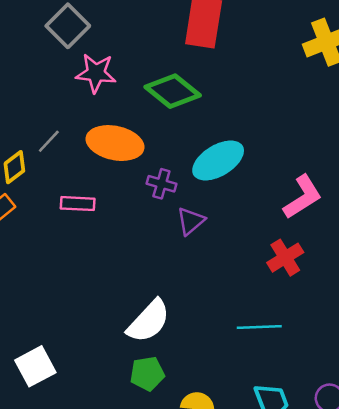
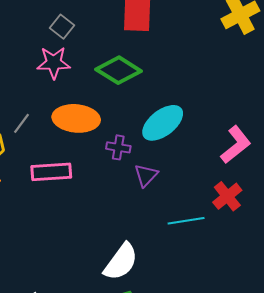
gray square: (68, 26) -> (62, 27), moved, size x0.7
pink rectangle: (78, 204) -> (51, 172), size x1.4
cyan line: (259, 327) -> (186, 221), moved

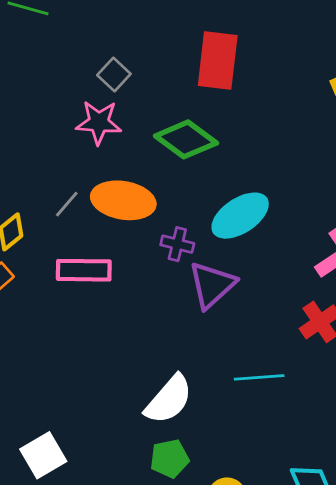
gray line: (21, 123) -> (67, 204), moved
purple triangle: (146, 175) -> (212, 285), size x1.5
cyan line: (186, 221) -> (259, 377), moved

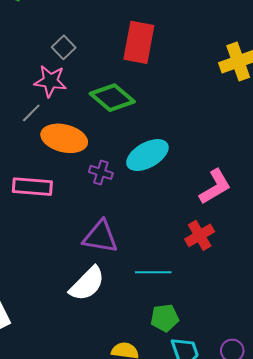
gray line: (67, 204) -> (31, 113), moved
purple triangle: (212, 285) -> (100, 237), moved, turned 48
green pentagon: (170, 459) -> (165, 318), moved

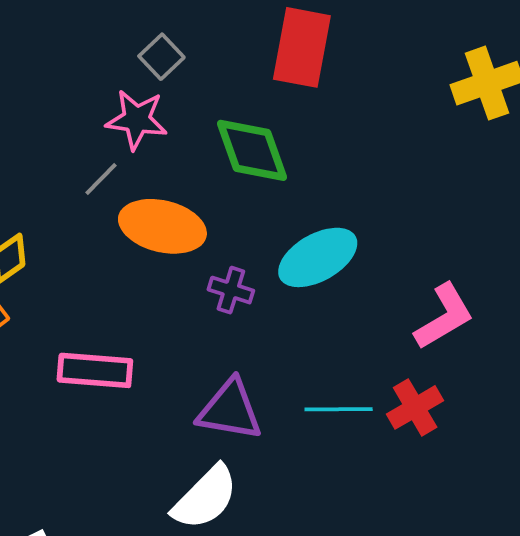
green diamond: (112, 98) -> (252, 150), turned 30
pink rectangle: (32, 187) -> (95, 370), moved
cyan line: (153, 272) -> (339, 409), moved

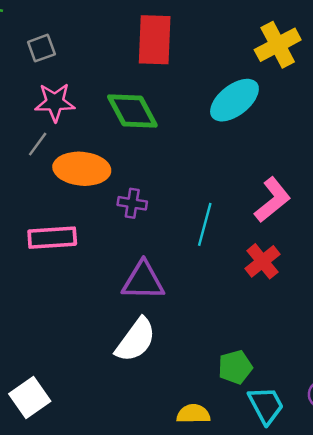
gray square: (161, 57) -> (41, 48), moved, turned 32
cyan ellipse: (318, 257) -> (234, 100), moved
pink rectangle: (95, 370) -> (52, 238), moved
cyan line: (339, 409) -> (205, 224), moved, turned -66

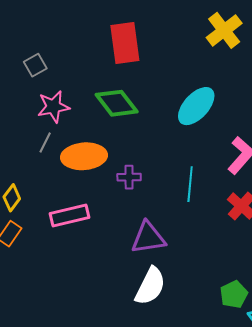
cyan ellipse: (234, 100) -> (196, 106), moved

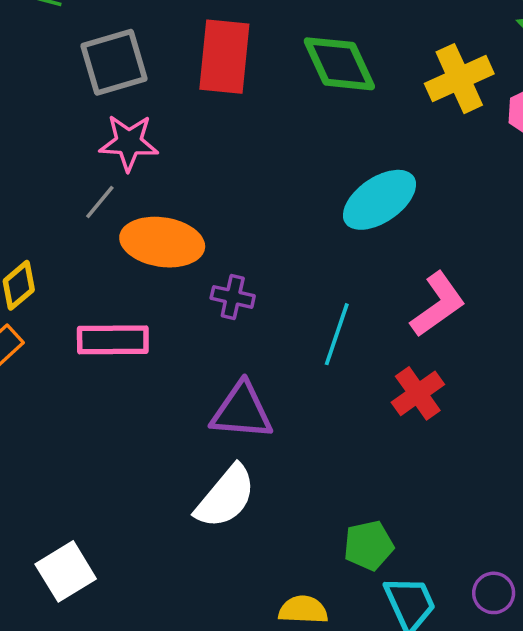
red rectangle: (125, 43) -> (224, 57), moved
gray square: (35, 65) -> (114, 62), size x1.6
green diamond: (117, 103) -> (339, 64), moved

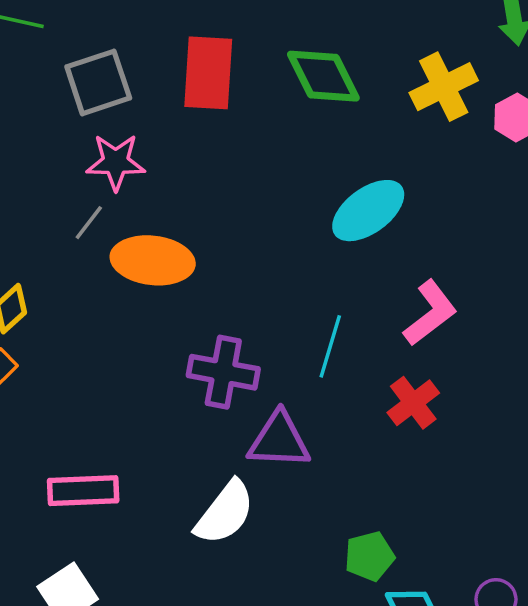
purple cross: (233, 297) -> (223, 372), moved, size x1.6
pink rectangle: (113, 340) -> (83, 491), moved
purple triangle: (242, 411) -> (279, 440), moved

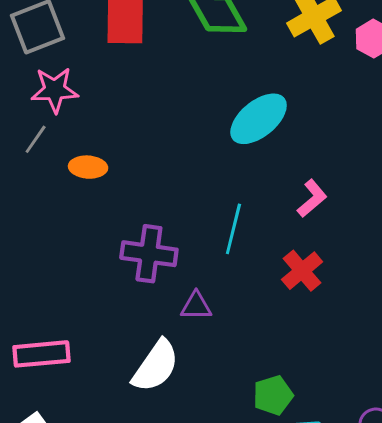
orange ellipse: (153, 260) -> (88, 167), size x0.6
pink L-shape: (430, 313) -> (312, 198), size x0.7
purple triangle: (279, 440) -> (196, 306), size x0.6

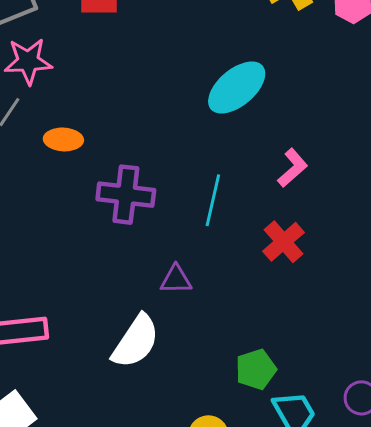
purple cross: (149, 254) -> (126, 195), moved

